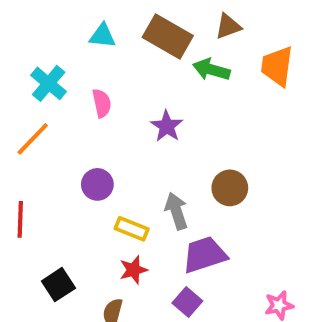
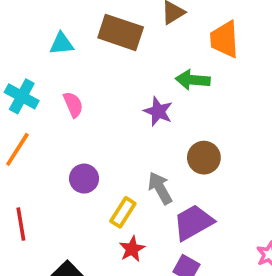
green arrow: (211, 70) -> (193, 80), moved
purple star: (167, 126) -> (158, 111), moved
yellow rectangle: (132, 229) -> (123, 212), turned -68

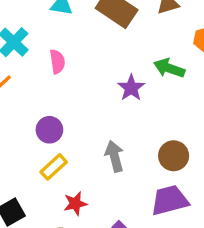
brown circle: (204, 158) -> (174, 156), moved
yellow rectangle: (123, 212) -> (54, 167), moved
purple trapezoid: (193, 222) -> (170, 200), moved

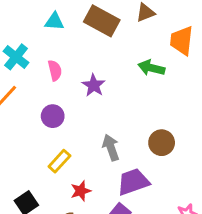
purple star: (131, 88) -> (94, 85), moved
purple circle: (49, 130) -> (53, 116), moved
purple trapezoid: (170, 200) -> (133, 182), moved

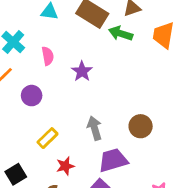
green arrow: (151, 68) -> (121, 33), moved
purple circle: (53, 116) -> (32, 96), moved

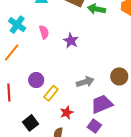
purple circle: (32, 96) -> (36, 80), moved
gray arrow: (95, 128) -> (85, 82), turned 96

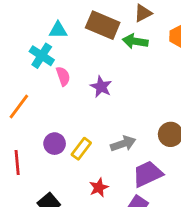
cyan cross: (17, 25) -> (42, 56), moved
yellow rectangle: (51, 93) -> (81, 149), moved

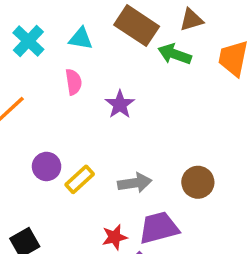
cyan triangle: (58, 30) -> (81, 39), moved
cyan cross: (42, 56) -> (28, 41), moved
red star: (99, 188) -> (115, 237), moved

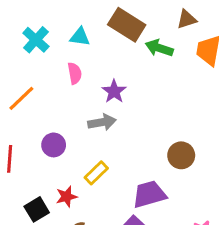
brown triangle: (191, 20) -> (187, 19), moved
yellow rectangle: (80, 179) -> (96, 173), moved
gray arrow: (135, 183) -> (102, 122), moved
red star: (115, 237) -> (66, 197), moved

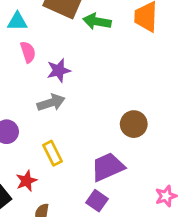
pink semicircle: (75, 73) -> (28, 52), moved
purple star: (114, 91) -> (59, 70), turned 30
yellow rectangle: (96, 173) -> (53, 153), turned -65

